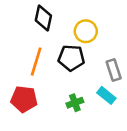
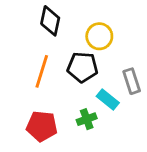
cyan rectangle: (106, 95) -> (108, 99), moved
red pentagon: (24, 99) -> (42, 126), moved

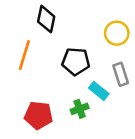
yellow circle: (99, 36) -> (117, 33), moved
orange line: (42, 71) -> (24, 55), moved

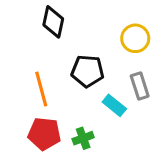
orange line: (24, 55) -> (41, 89), moved, turned -32
green cross: (80, 109) -> (83, 138), moved

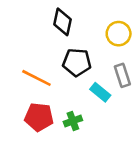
black diamond: (53, 22) -> (62, 22), moved
orange line: (41, 89) -> (36, 78), turned -48

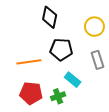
orange line: (36, 78) -> (29, 62), turned -35
cyan rectangle: (100, 92) -> (73, 80), moved

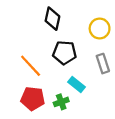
orange line: (29, 62) -> (31, 66), turned 55

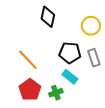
black pentagon: (65, 53) -> (70, 53), moved
red pentagon: (33, 99) -> (30, 90), turned 30

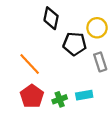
black pentagon: (70, 53) -> (75, 44), moved
cyan rectangle: (70, 77) -> (84, 95), moved, turned -49

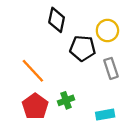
cyan rectangle: (84, 95) -> (105, 115), moved
green cross: (60, 99) -> (66, 100), moved

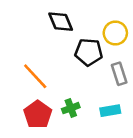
black diamond: (57, 20) -> (61, 22), turned -35
cyan rectangle: (105, 115) -> (110, 111), moved

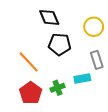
black pentagon: (89, 52) -> (60, 44), moved
cyan rectangle: (110, 111) -> (82, 78), moved

